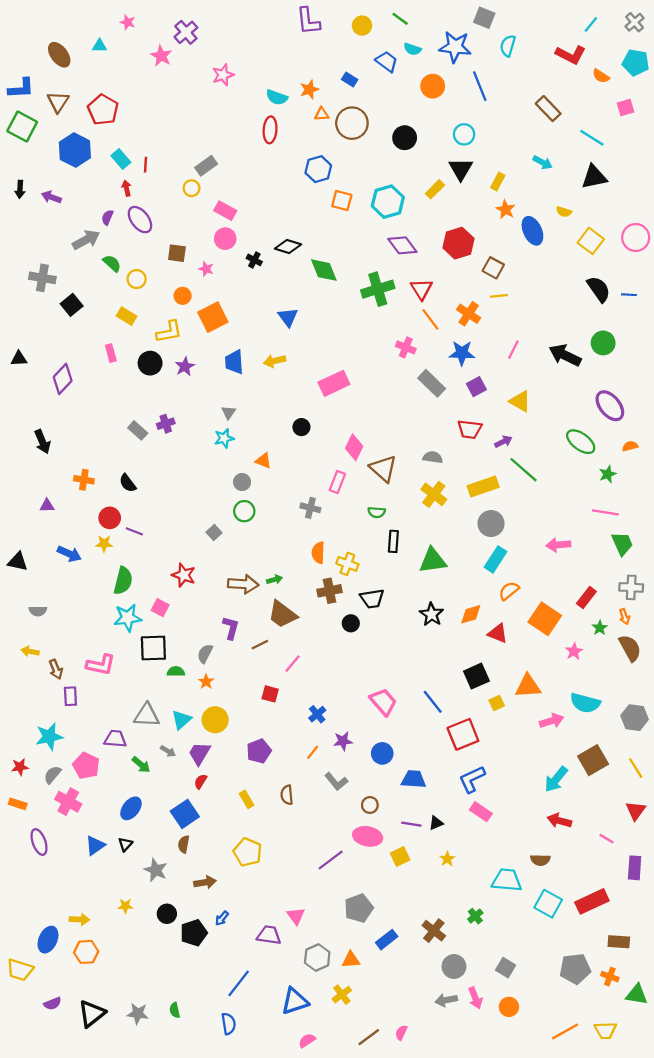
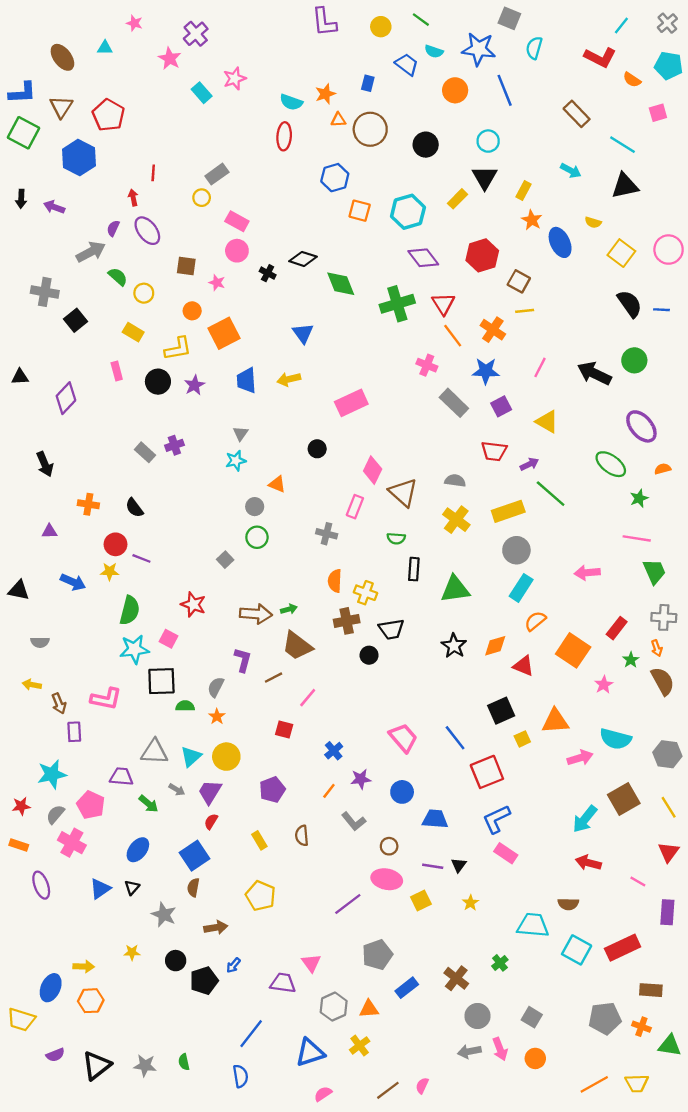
blue rectangle: (350, 79) -> (368, 83), turned 72
cyan rectangle: (121, 159) -> (202, 93), moved
black triangle: (436, 823) -> (459, 865), turned -32

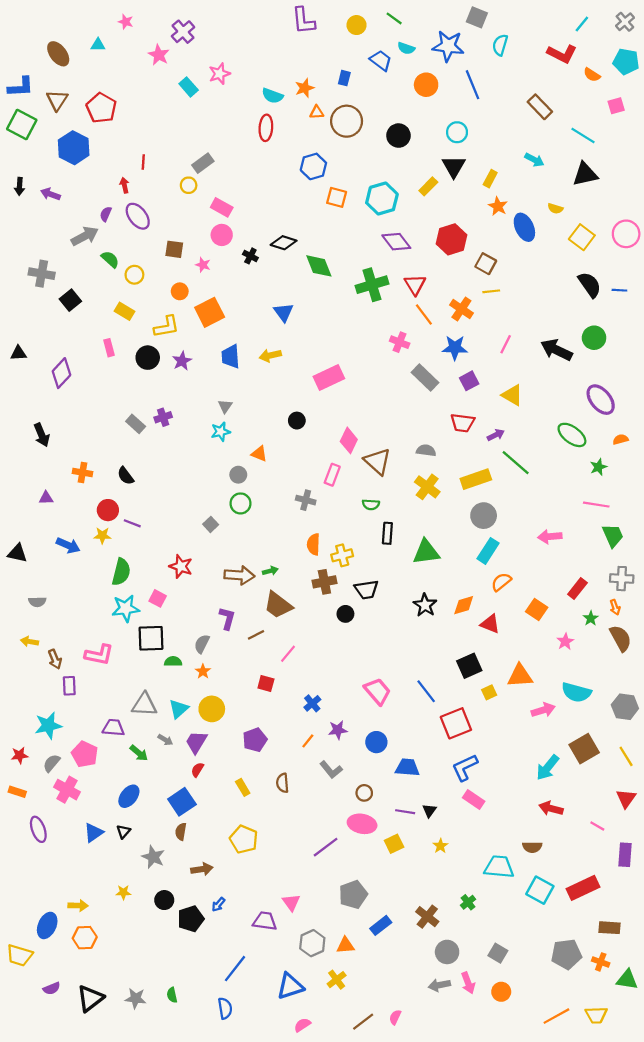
yellow cross: (365, 593) -> (342, 555), turned -35
orange square: (573, 650) -> (537, 609), size x0.7

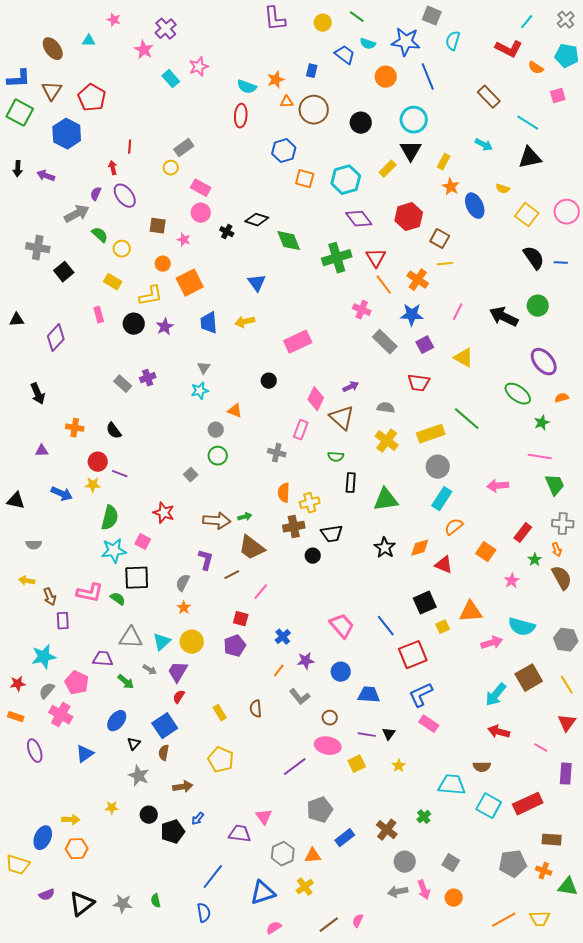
cyan circle: (457, 132) -> (414, 120), size x1.4
purple arrow: (496, 435) -> (351, 387), moved
green semicircle: (173, 661) -> (118, 599), moved, turned 35
purple pentagon: (255, 740) -> (235, 646), moved
black triangle: (123, 832) -> (134, 744), moved

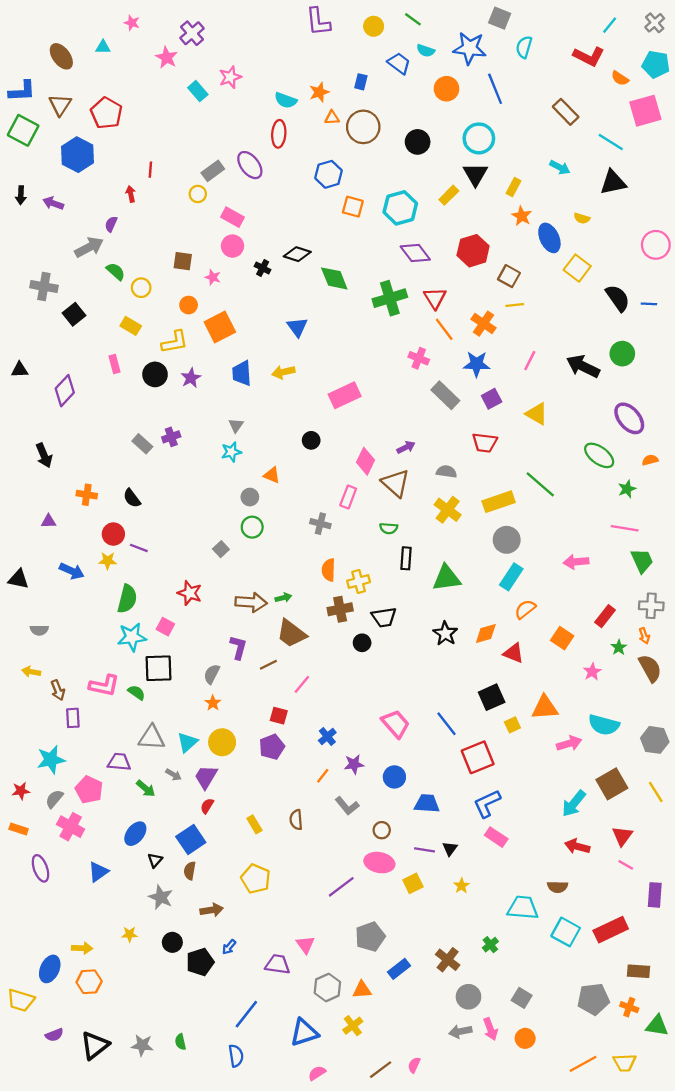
pink square: (558, 96) -> (645, 111), size x1.8
purple ellipse: (125, 196) -> (250, 165), moved
yellow square: (527, 215) -> (577, 268), moved
red triangle: (567, 723) -> (622, 836), moved

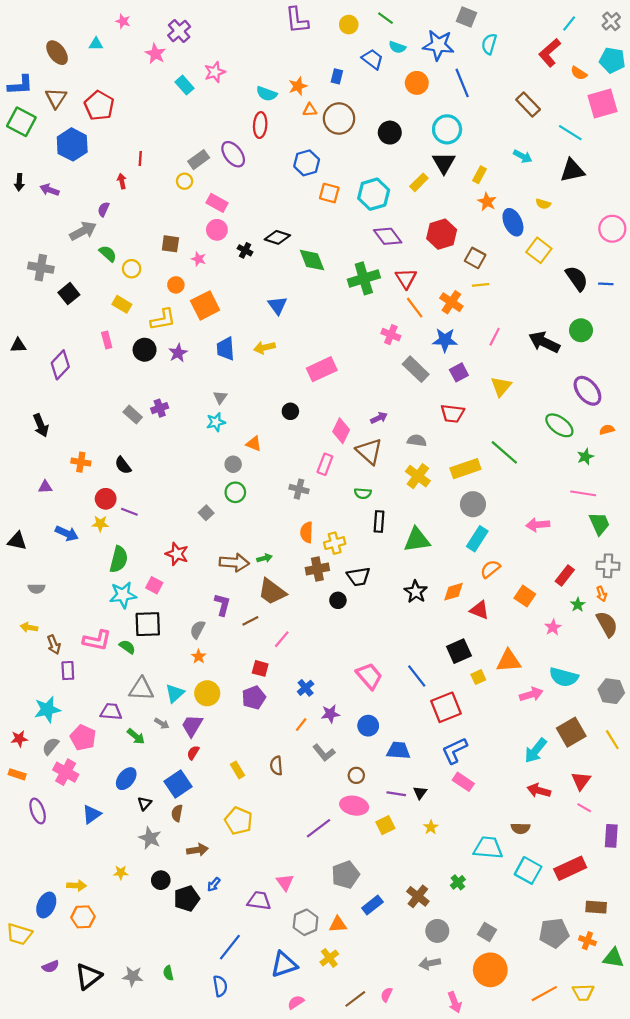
red L-shape: (589, 56) -> (550, 53), turned 112
yellow triangle: (537, 414) -> (501, 386), turned 40
pink arrow: (490, 1029) -> (455, 1002), moved
orange circle: (525, 1038) -> (490, 970), size x1.8

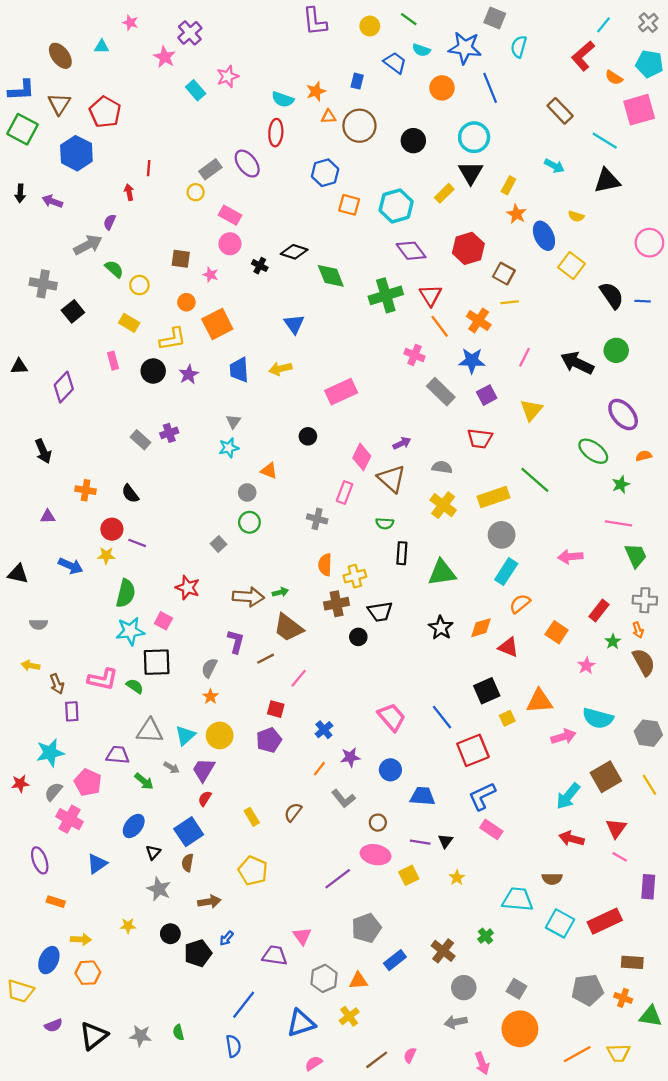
brown semicircle: (276, 766) -> (293, 812), turned 42
orange rectangle: (17, 774) -> (56, 902), moved

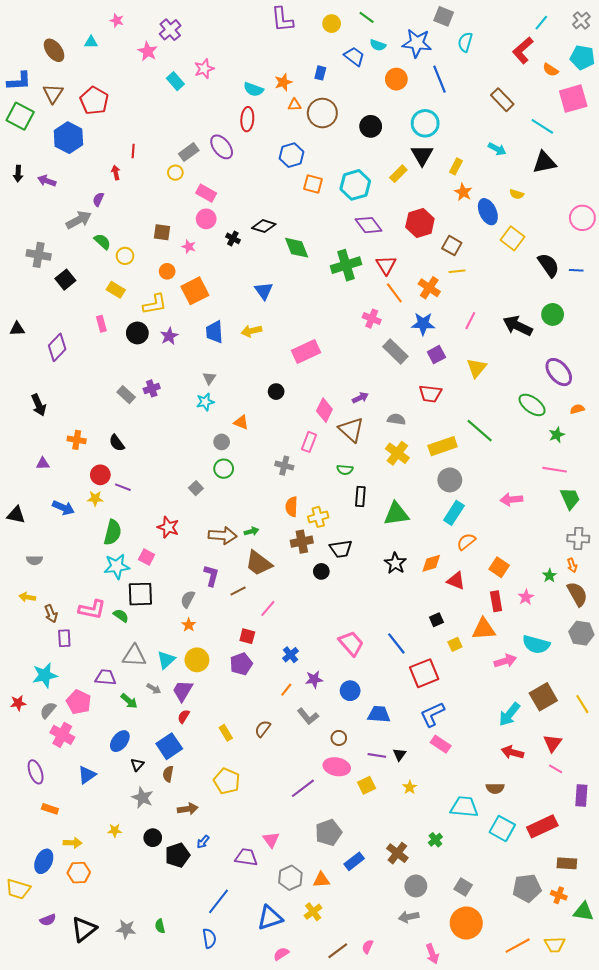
red rectangle: (599, 611) -> (496, 601), moved, turned -48
black square: (487, 691) -> (436, 620), size x0.6
gray hexagon: (648, 733) -> (581, 633), moved

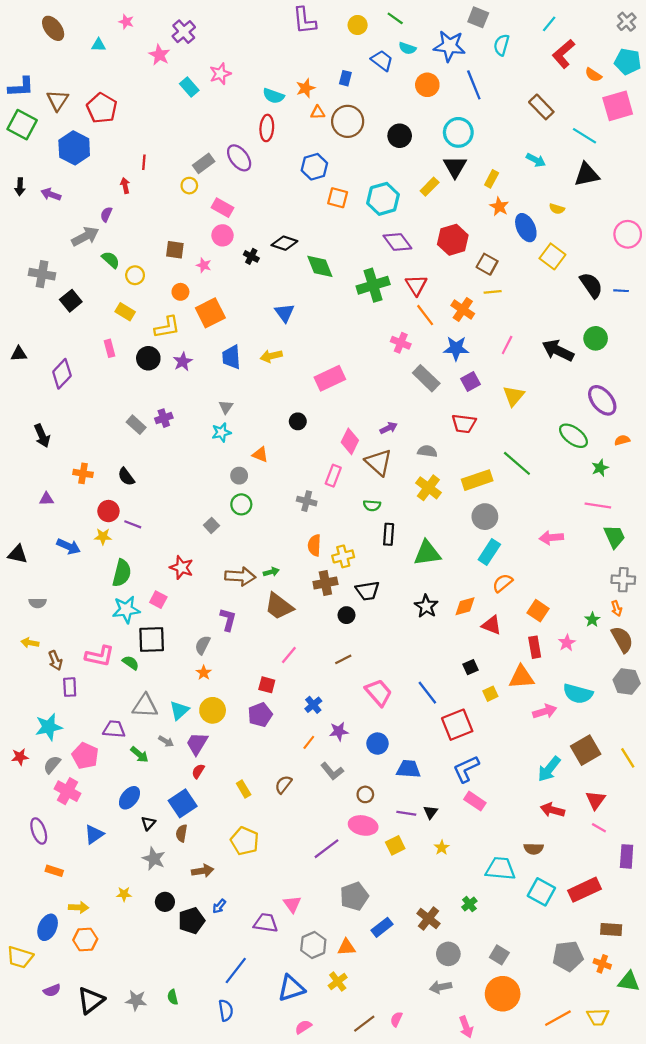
cyan line: (541, 23) -> (549, 24), moved
brown ellipse: (54, 50) -> (53, 28), moved
brown line: (238, 591) -> (343, 659), moved

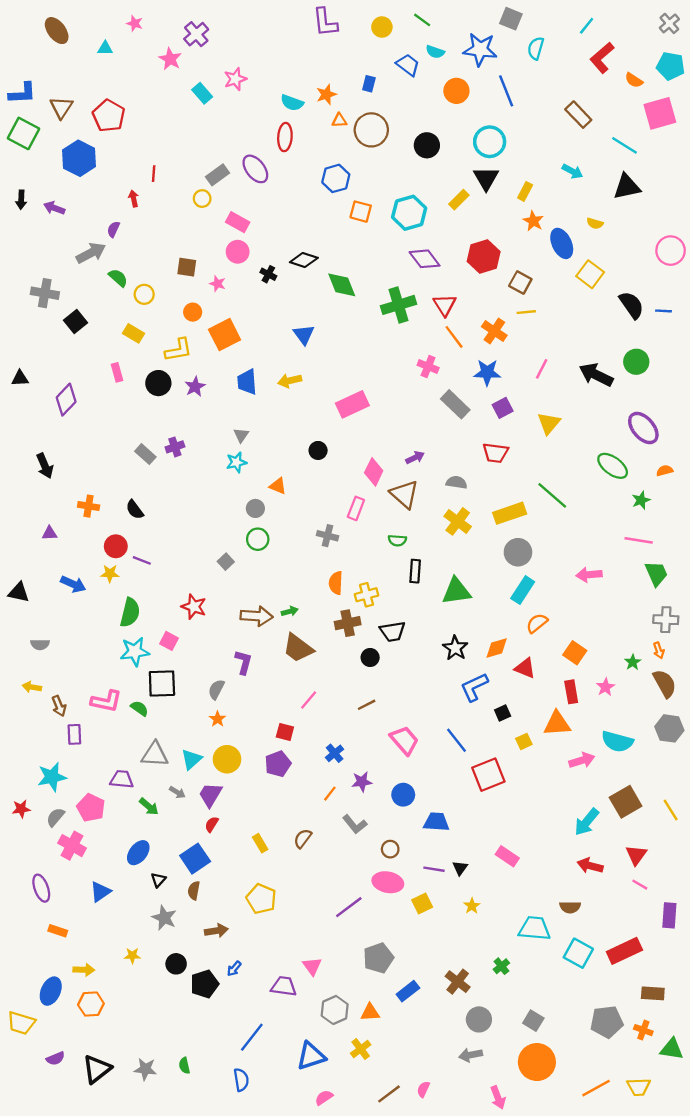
blue L-shape: (466, 769) -> (474, 687), moved

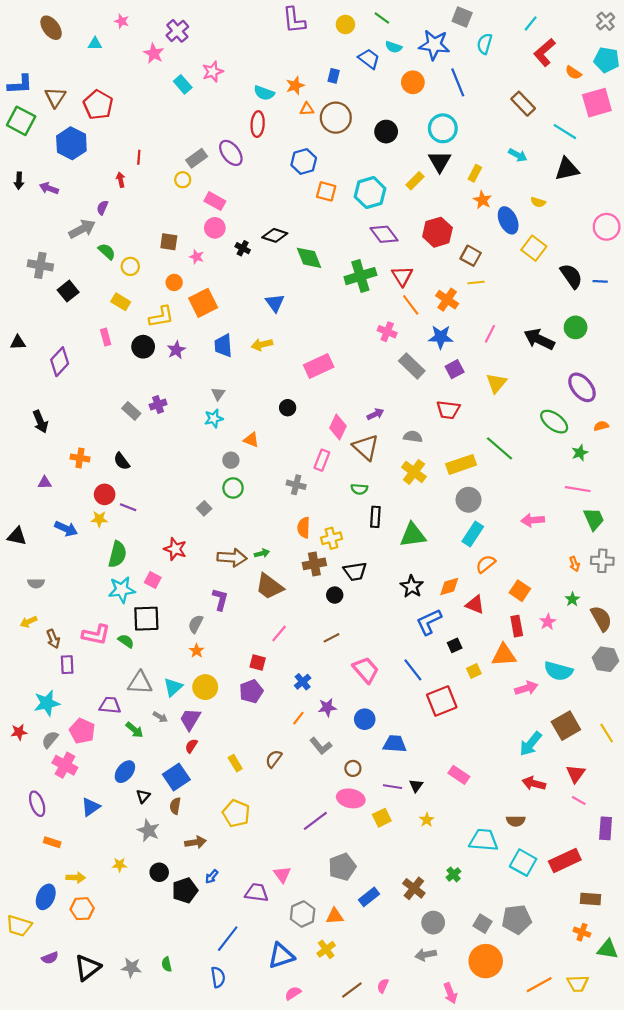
orange arrow: (659, 650) -> (574, 564), moved
yellow arrow: (32, 687) -> (29, 622), turned -35
gray pentagon: (607, 1022) -> (517, 919), moved

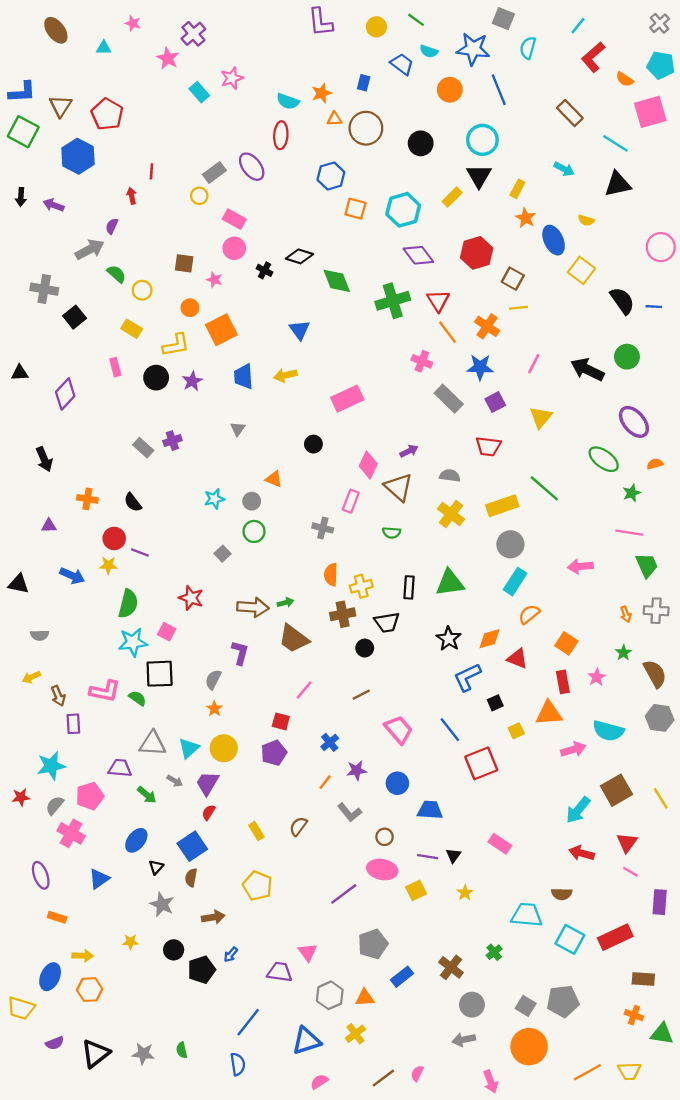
cyan star: (214, 418) -> (214, 499), moved
black rectangle: (375, 517) -> (409, 587), moved
pink pentagon: (82, 731) -> (90, 796), turned 30

